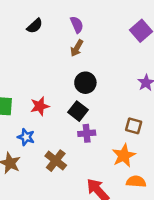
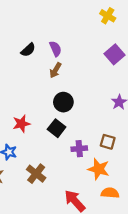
black semicircle: (35, 26) -> (28, 50), moved
purple cross: (87, 133) -> (79, 149), moved
orange star: (124, 156) -> (99, 169), turned -30

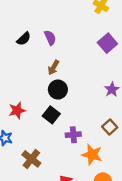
brown arrow: (55, 70) -> (53, 67), moved
brown square: (108, 142) -> (110, 127), moved, turned 32

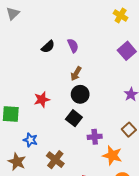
red star: (17, 110) -> (42, 99), moved

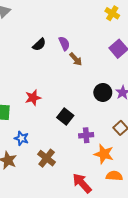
brown arrow: (76, 74) -> (76, 59), moved, turned -72
black circle: (80, 94) -> (103, 92), moved

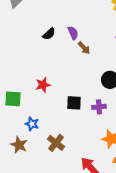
black square: (65, 116) -> (74, 103), turned -35
purple cross: (86, 135) -> (99, 107), moved

